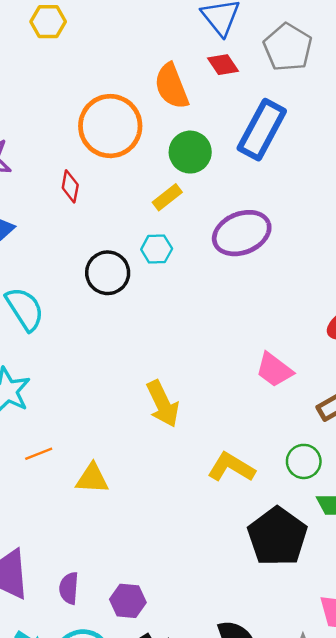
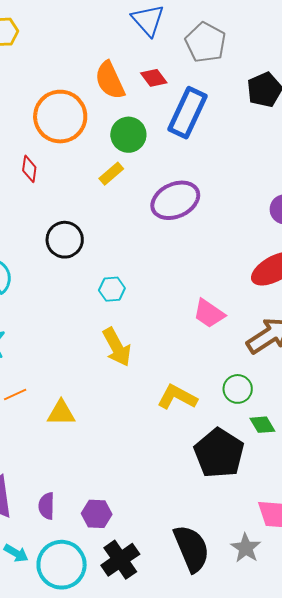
red diamond: (223, 65) -> (154, 78), moved
cyan hexagon: (157, 249) -> (112, 289), moved

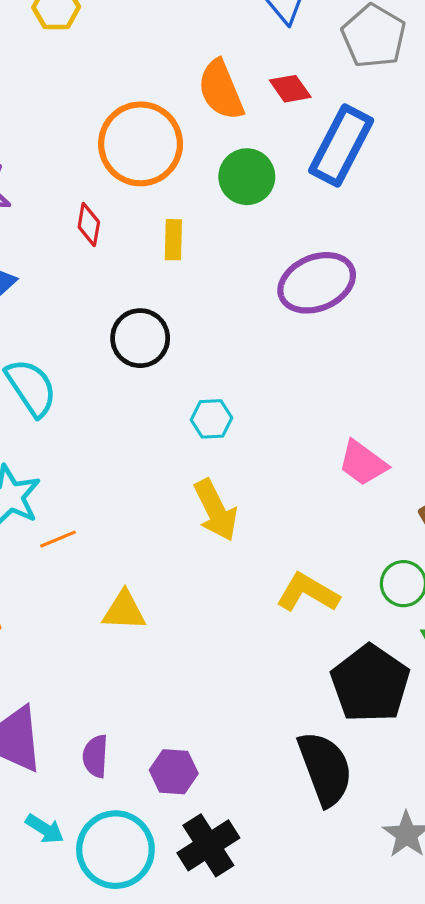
yellow rectangle: (111, 174) -> (173, 240), moved, turned -50
orange line: (15, 394) -> (58, 539), moved
black semicircle: (192, 548) -> (325, 769), moved

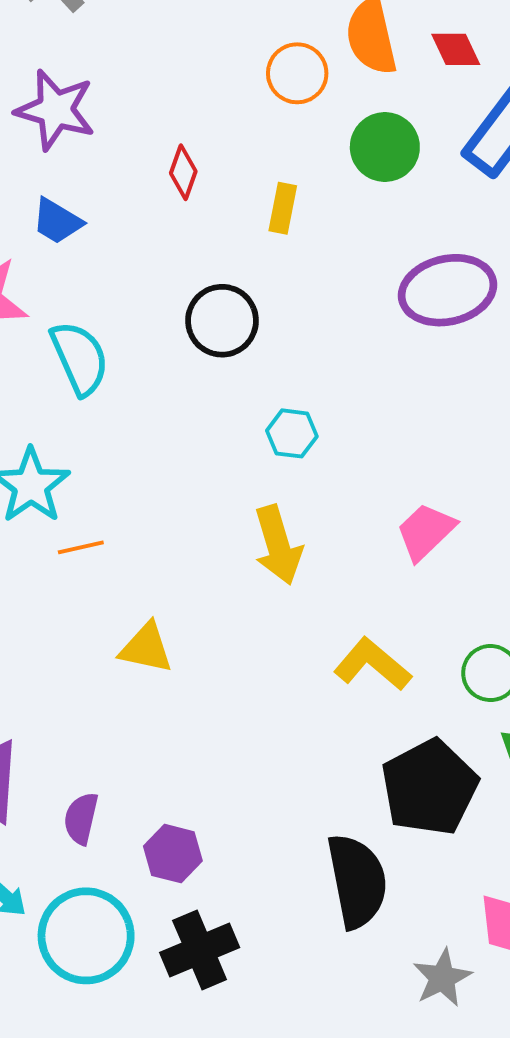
orange circle: (141, 144) -> (297, 73), moved, size x0.6
pink trapezoid: (363, 463) -> (426, 532), moved, turned 90

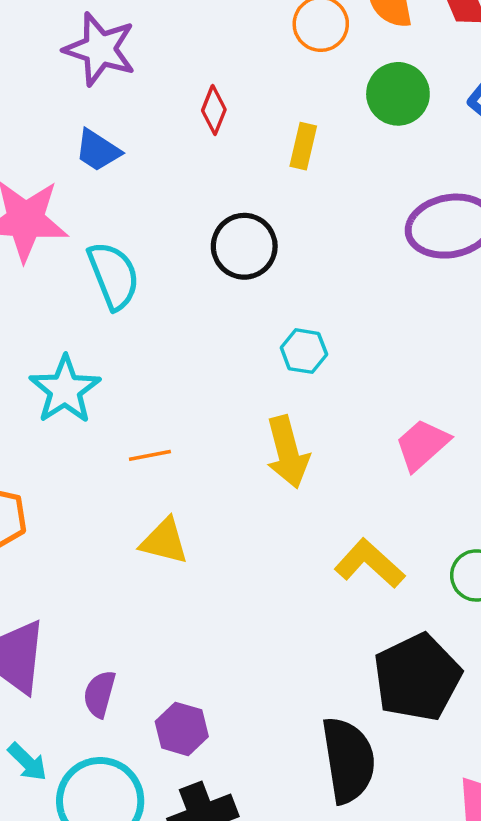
orange line: (81, 547) -> (150, 455), moved

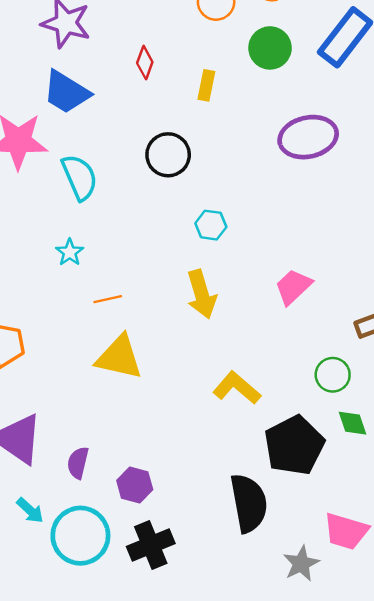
blue trapezoid: (98, 150) -> (66, 92), size x1.5
cyan star: (65, 390) -> (70, 252), moved, size x0.6
yellow triangle: (164, 541) -> (119, 357), size x1.4
yellow L-shape: (369, 564) -> (237, 388), moved

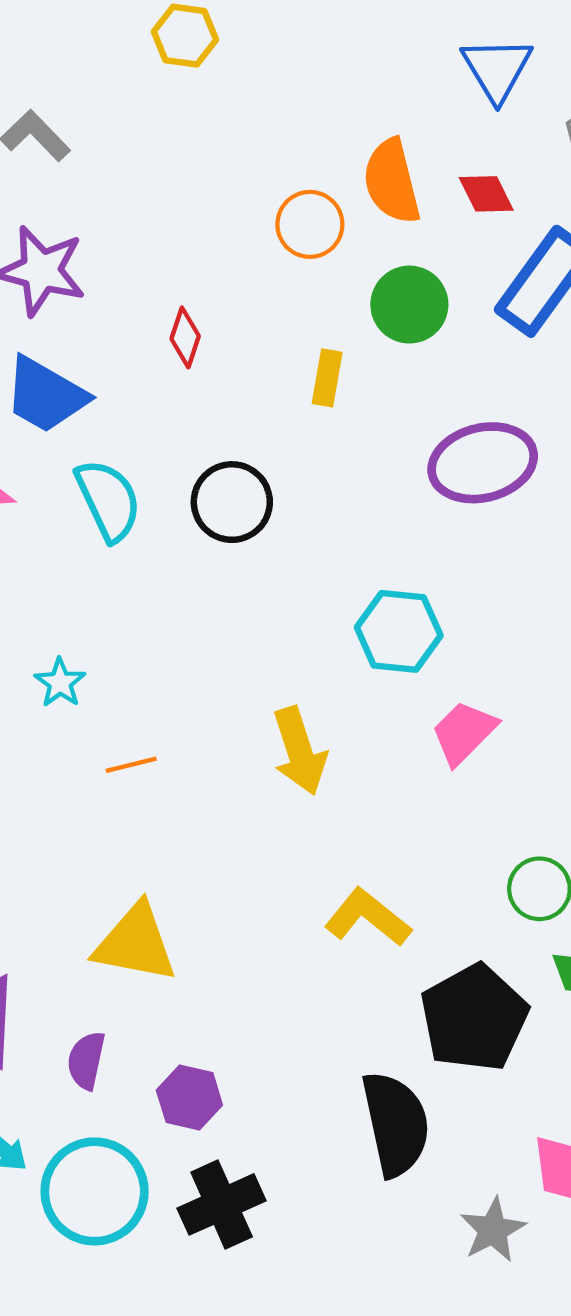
yellow rectangle: (206, 85) -> (327, 378), moved
cyan semicircle: (80, 177) -> (108, 500), moved
cyan hexagon: (211, 225) -> (399, 631), moved, size x1.5
yellow triangle: (119, 357) -> (135, 943), moved

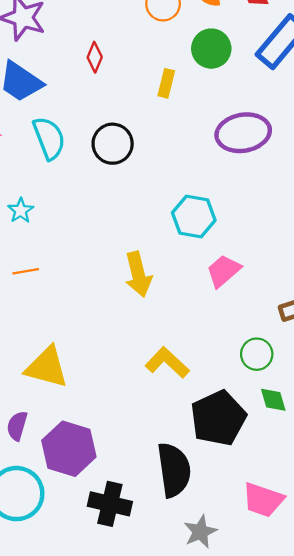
cyan star: (60, 683) -> (21, 211), moved
orange line: (131, 765) -> (26, 271), moved
purple hexagon: (189, 1098) -> (69, 449), size x1.6
black cross: (222, 1204) -> (110, 504), moved, turned 33
gray star: (493, 1230) -> (200, 532), moved

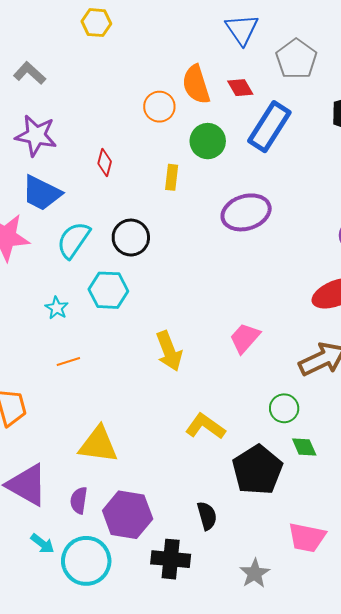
cyan semicircle: (49, 138) -> (73, 240), turned -117
cyan hexagon: (194, 216) -> (108, 290), moved
black semicircle: (174, 470) -> (207, 516), moved, size x0.6

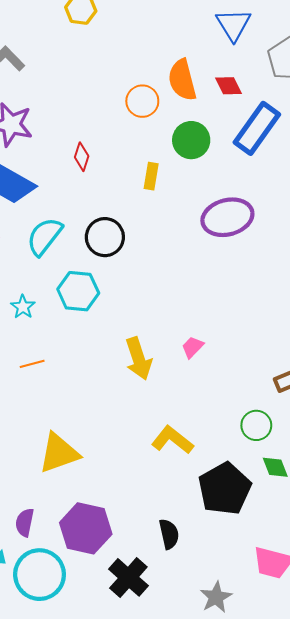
pink trapezoid: (245, 338) -> (193, 347), moved, size x0.7
yellow triangle: (98, 445) -> (59, 453), turned -30
purple semicircle: (79, 500) -> (25, 522), moved
black cross: (171, 559) -> (128, 577), turned 33

